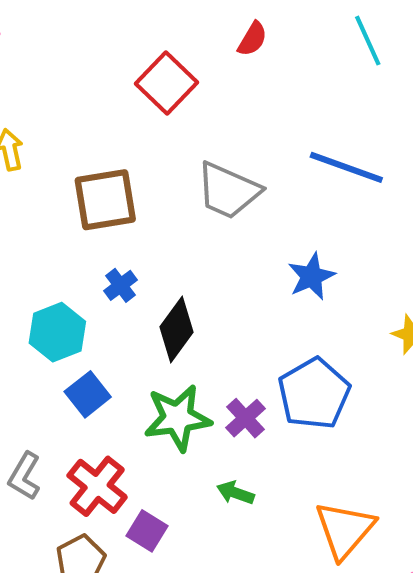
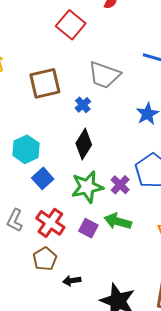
blue cross: (120, 285) -> (83, 105), moved
green arrow: (235, 493) -> (118, 221), size x1.5
purple square: (147, 531) -> (88, 228), moved

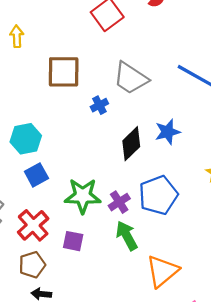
black diamond: (84, 144) -> (131, 144), moved
green arrow: (118, 221) -> (127, 236), moved, turned 32
purple square: (88, 228) -> (73, 241), turned -30
brown pentagon: (45, 259) -> (32, 265), moved

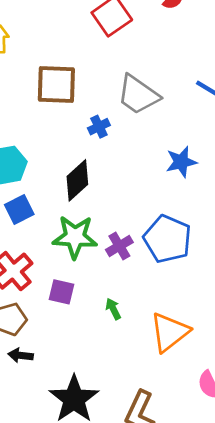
black diamond: (131, 144) -> (77, 180), moved
blue pentagon: (158, 195) -> (167, 239), turned -30
green arrow: (127, 236) -> (113, 309), moved, size x0.6

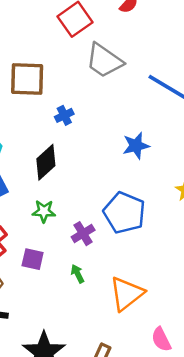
gray trapezoid: (138, 95) -> (104, 61), moved
green star: (75, 237) -> (44, 211), size x0.6
purple cross: (119, 246) -> (83, 234), moved

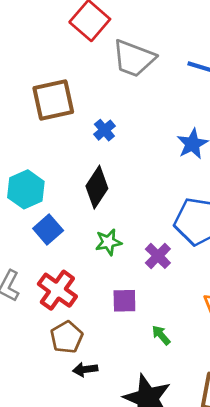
purple square: (33, 259) -> (124, 301), moved
green arrow: (78, 274) -> (161, 335), moved

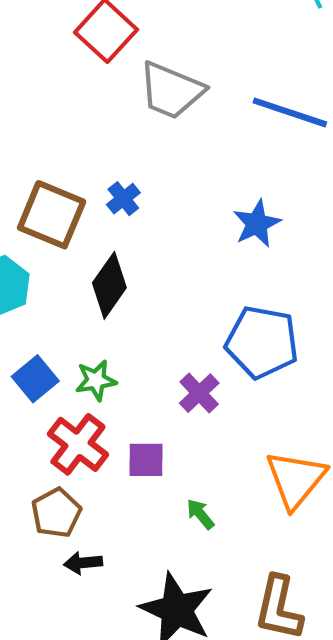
brown square: (53, 100) -> (52, 215), moved, turned 33
blue square: (48, 229) -> (35, 379), moved
green star: (108, 242) -> (96, 380), moved
red cross: (57, 290) -> (78, 444), moved

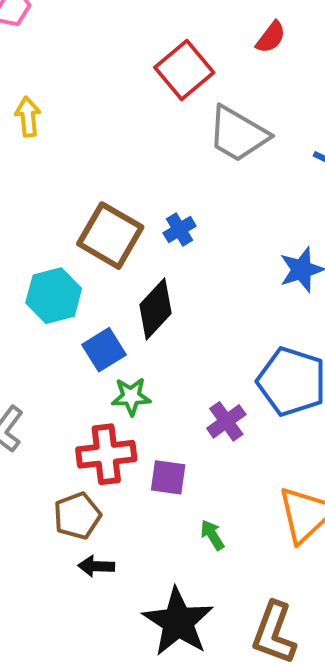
blue square: (35, 379) -> (104, 350), moved
red cross: (78, 444) -> (106, 454), turned 38

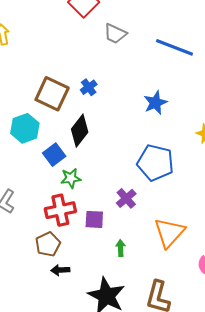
gray trapezoid: (238, 134) -> (115, 34), size x0.7
purple cross: (226, 421) -> (126, 198), moved
green arrow: (212, 535) -> (121, 248), turned 35

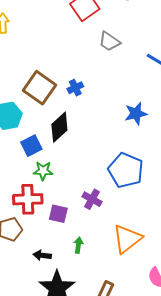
purple cross: (126, 198) -> (92, 199), turned -30
black arrow: (60, 270) -> (42, 255), moved

